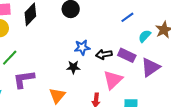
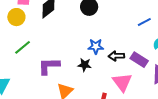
purple L-shape: (24, 79) -> (49, 66), moved
pink triangle: (113, 80) -> (122, 82), turned -30

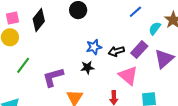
purple rectangle: (139, 60) -> (139, 50), turned -66

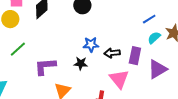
blue line: (135, 12) -> (149, 19), moved
purple rectangle: (139, 50) -> (135, 56), turned -42

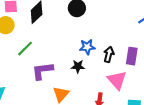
green line: (18, 49) -> (25, 49), moved
black arrow: (112, 53) -> (109, 54), turned 112

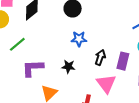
blue star: (87, 47) -> (79, 39), moved

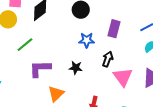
purple rectangle: (123, 61) -> (114, 29), moved
pink triangle: (106, 84) -> (123, 77), moved

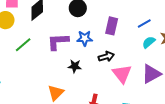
black arrow: (108, 59) -> (106, 56), turned 56
purple L-shape: (40, 69) -> (58, 42), moved

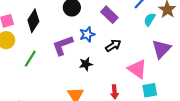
purple rectangle: (112, 26) -> (109, 15), turned -42
pink triangle: (122, 74) -> (137, 69), moved

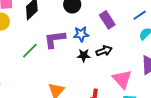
green line: (30, 59) -> (30, 51), moved
black star: (86, 64) -> (84, 55), moved

